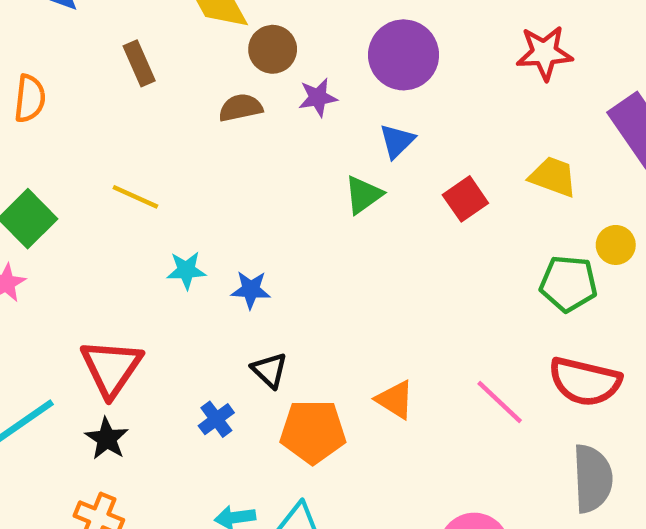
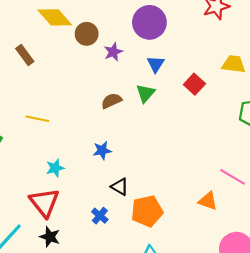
brown semicircle: (241, 108) -> (111, 101), moved
cyan star: (186, 270) -> (55, 168), moved
orange triangle: (395, 400) -> (208, 201), moved

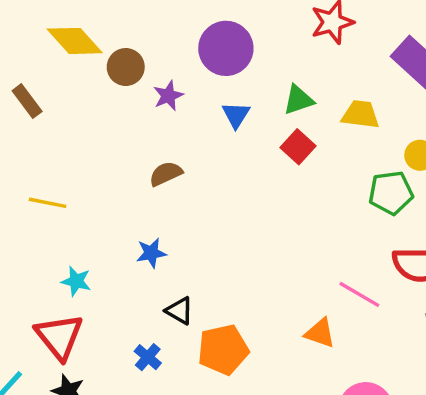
green triangle: (145, 93) -> (298, 100), moved, turned 30
cyan star: (55, 168) -> (76, 281), turned 30

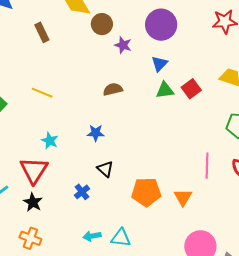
purple star: (168, 96) -> (123, 45), turned 30
green triangle: (298, 100) -> (165, 90), moved
pink line: (359, 294) -> (207, 166), moved, turned 50
orange triangle: (320, 333) -> (183, 197), turned 30
orange pentagon: (223, 350) -> (146, 192), moved

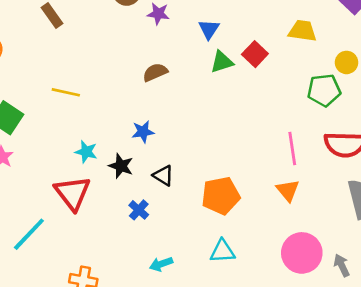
orange triangle: (183, 197) -> (288, 190), moved
black star: (33, 202) -> (121, 166), moved
cyan triangle: (121, 238) -> (222, 251), moved

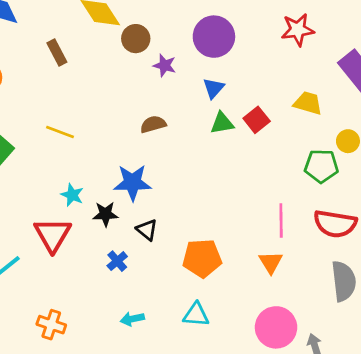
blue star: (143, 132) -> (132, 183), size x1.6
black star: (121, 166) -> (105, 214), turned -30

